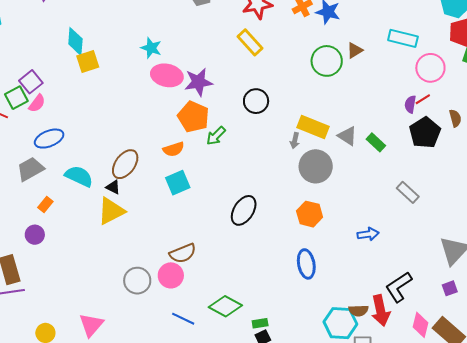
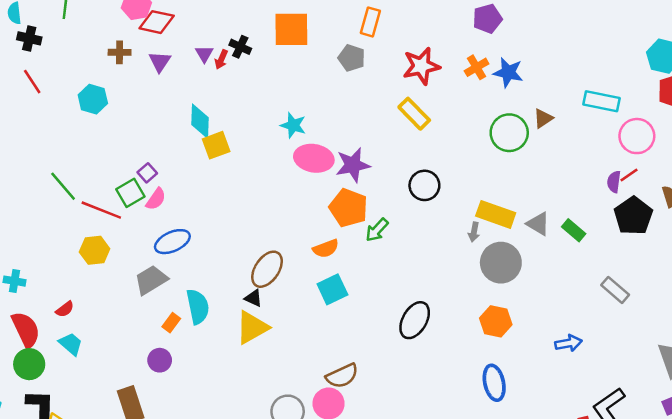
purple square: (31, 82) -> (147, 173), size x0.7
cyan semicircle: (79, 176) -> (198, 307), moved, turned 56

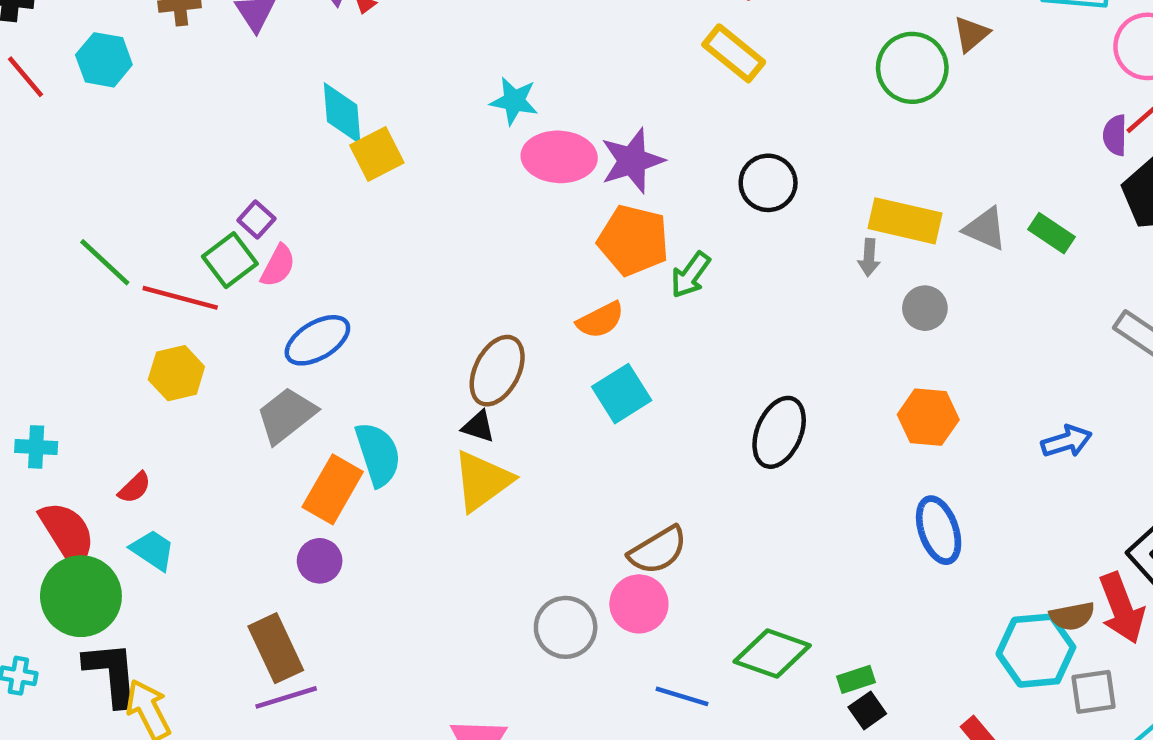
cyan hexagon: (93, 99) -> (104, 60), moved
gray circle: (501, 263) -> (925, 308), size x0.6
orange rectangle: (171, 323) -> (333, 489), size x1.8
green circle: (29, 364) -> (81, 596), size x1.4

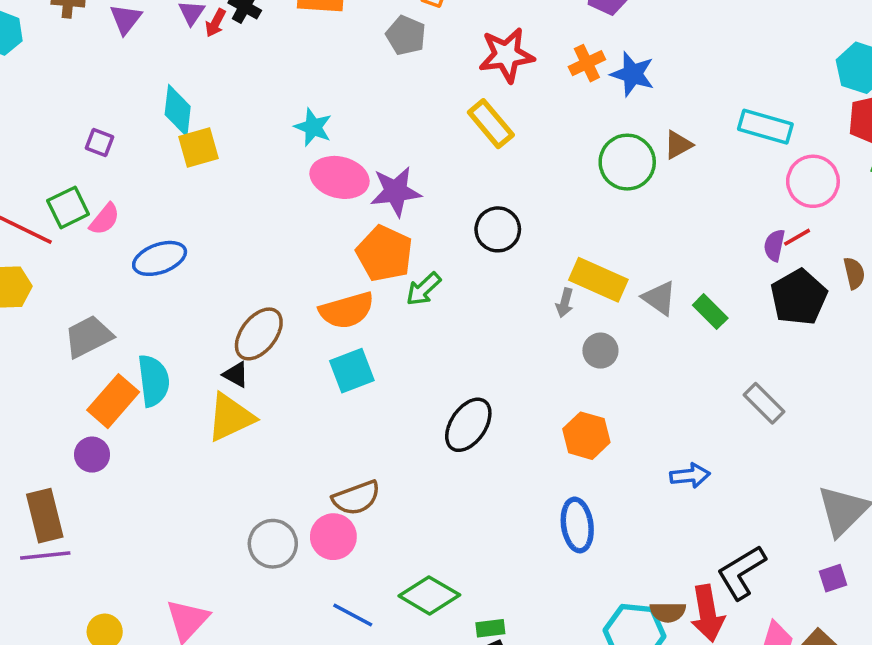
purple square: (256, 220) -> (100, 143), moved, turned -32
orange semicircle: (600, 320) -> (347, 310), size x1.4
blue ellipse: (317, 340) -> (160, 258), moved

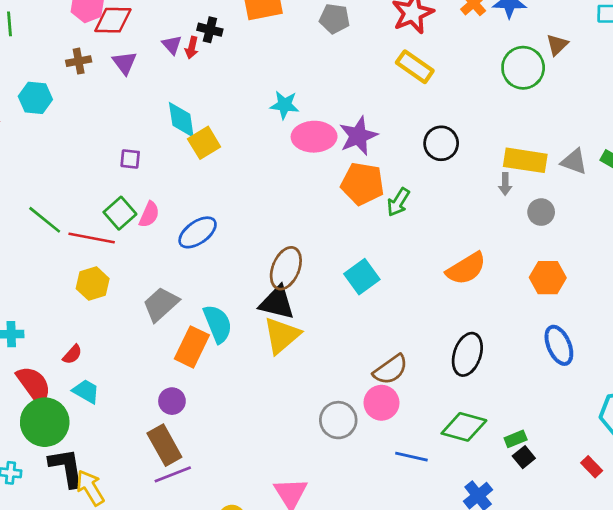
orange semicircle: (347, 310) -> (466, 269), moved
black triangle: (236, 375) -> (277, 303), size x1.8
black ellipse: (468, 425) -> (467, 354), moved
purple circle: (92, 455) -> (172, 401), moved

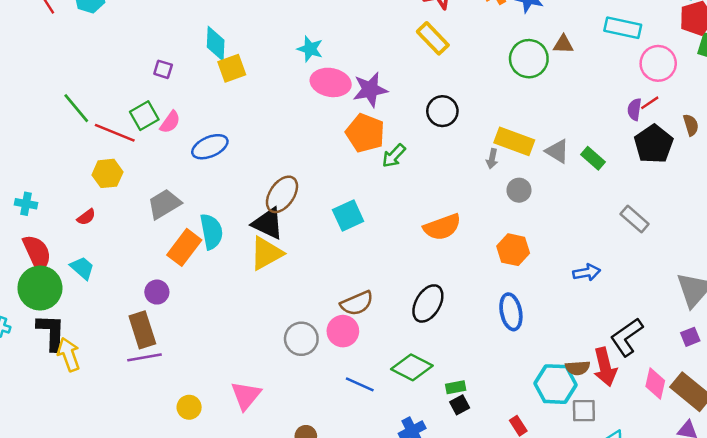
brown triangle: (557, 45) -> (563, 44), turned 35
red semicircle: (72, 354) -> (86, 217), moved

